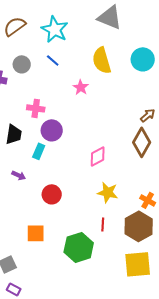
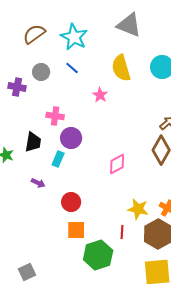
yellow star: (108, 192) -> (138, 209), moved
orange square: (36, 233) -> (76, 230), moved

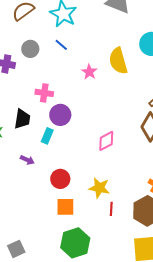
yellow semicircle: (121, 68) -> (118, 61), moved
yellow star: (138, 209) -> (99, 188), moved
green hexagon: (98, 255) -> (75, 243), moved

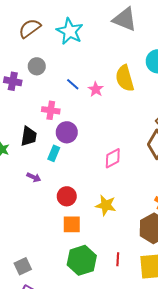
blue line: (61, 45) -> (73, 84), moved
red line: (111, 209) -> (118, 259), moved

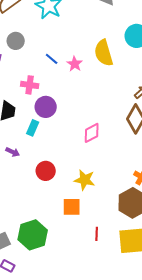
orange square: (72, 224) -> (72, 207), moved
green hexagon: (82, 260) -> (33, 235), moved

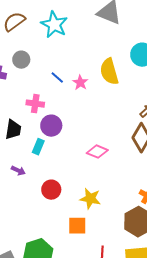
pink diamond: (92, 133) -> (97, 152), turned 50

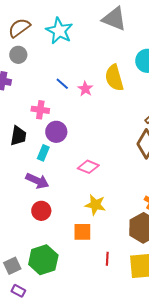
gray circle: (21, 60) -> (18, 55), moved
pink diamond: (97, 152) -> (88, 167), moved
purple arrow: (18, 171) -> (37, 181), moved, size x1.6
red circle: (51, 190) -> (41, 211), moved

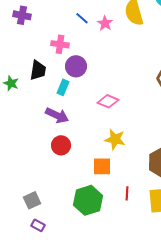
green hexagon: (43, 260) -> (88, 200), moved

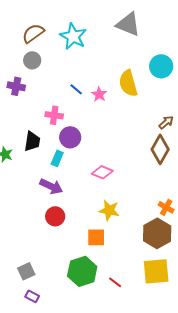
red line: (127, 193) -> (115, 282), moved, turned -56

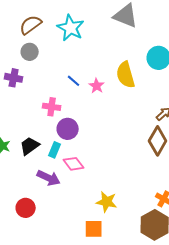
black trapezoid: (32, 141) -> (30, 146), moved, turned -135
pink diamond: (102, 172) -> (74, 164), moved, turned 30
red circle: (55, 216) -> (26, 208), moved

